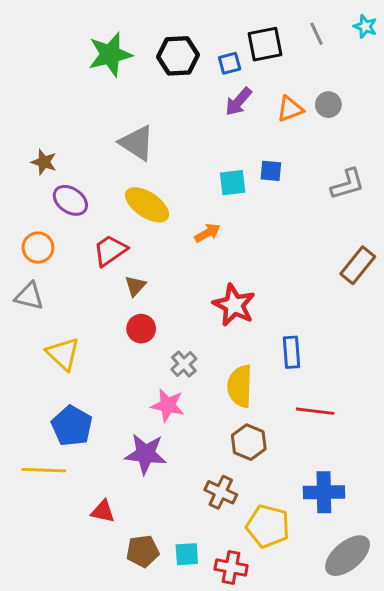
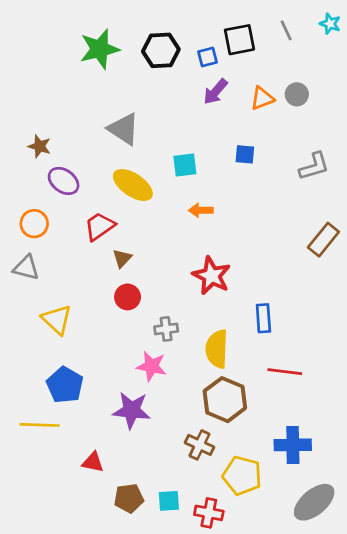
cyan square: (233, 183) -> (185, 165), moved
orange arrow: (207, 233) -> (201, 210), moved, turned -150
gray cross: (184, 364) -> (166, 329), turned 35
brown hexagon: (249, 442) -> (225, 400), size x1.4

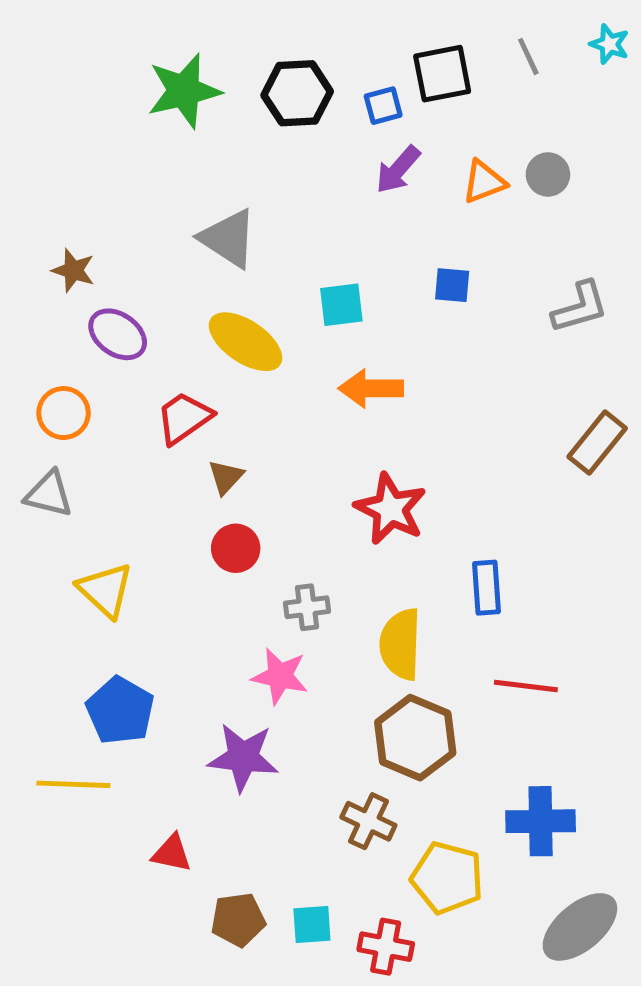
orange arrow: (201, 210) -> (371, 388), size x1.4

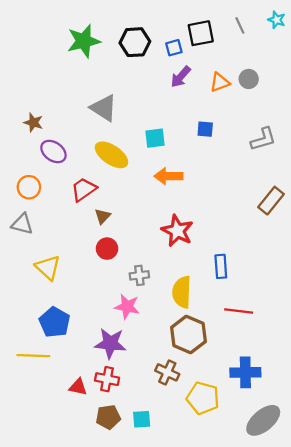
red cross: (386, 947) -> (107, 379), moved

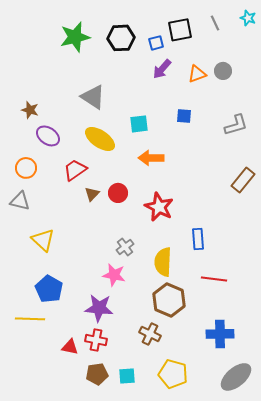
red circle: (107, 249) -> (118, 193), moved
gray cross: (139, 275) -> (125, 247), turned -30
yellow pentagon: (203, 398) -> (173, 374), moved

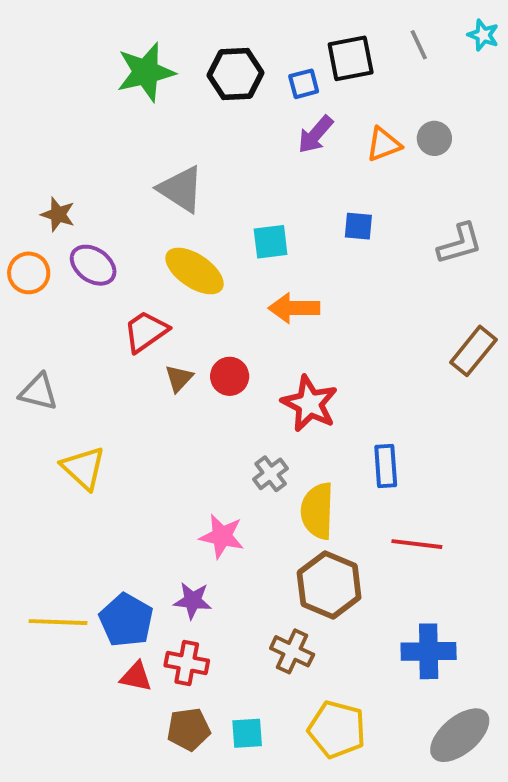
orange circle: (26, 168) -> (29, 273), moved
gray cross: (125, 247) -> (271, 474), moved
blue pentagon: (49, 289) -> (126, 620), moved
purple star: (99, 308) -> (193, 601), size x0.7

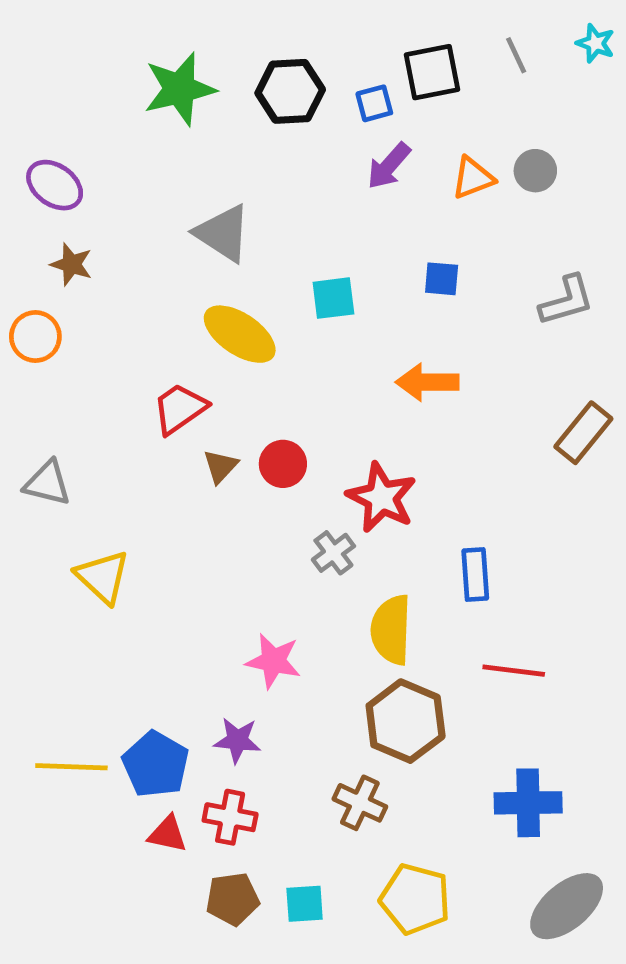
purple ellipse: (93, 265) -> (55, 185), moved
orange arrow: (294, 308) -> (427, 382), moved
gray cross: (271, 474) -> (333, 553), moved

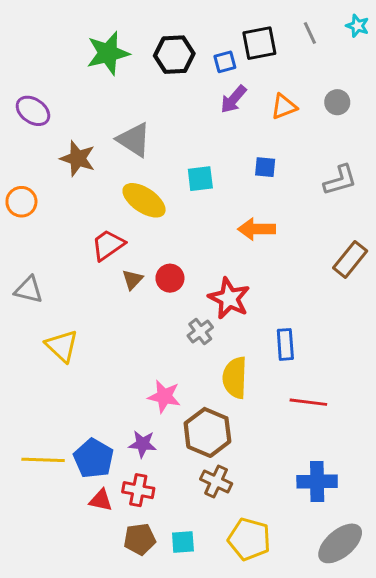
gray circle: (535, 171) -> (337, 102), moved
brown star: (71, 264) -> (78, 158), moved, size x1.4
brown hexagon: (406, 721) -> (207, 432), moved

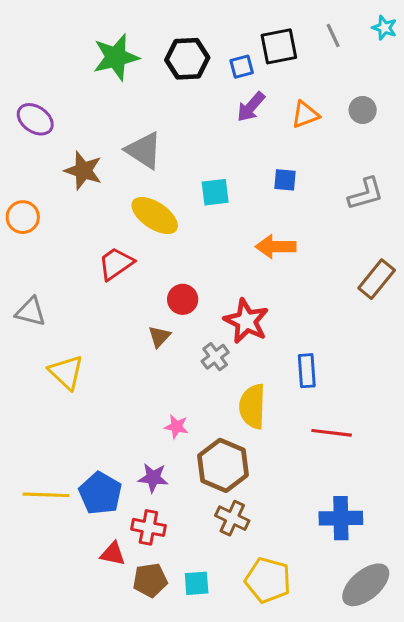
brown triangle: (132, 280) -> (159, 337), moved
pink star: (164, 396) -> (176, 427), size x0.7
red triangle: (101, 500) -> (113, 554), moved

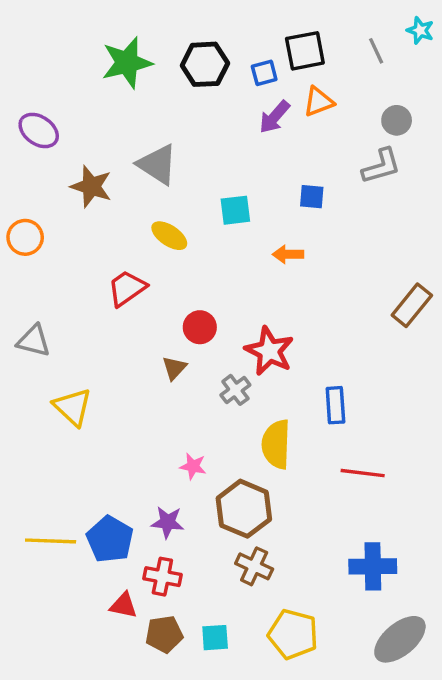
gray line: (333, 36) -> (376, 51), moved
orange triangle: (305, 115) -> (319, 102), moved
gray L-shape: (366, 194) -> (381, 166), moved
yellow ellipse: (155, 216) -> (169, 236), size x0.7
orange arrow: (276, 247) -> (288, 254), moved, size x0.7

